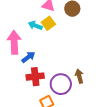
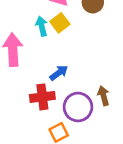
cyan arrow: (35, 25) -> (42, 26), turned 56
blue arrow: (28, 57) -> (59, 73), moved

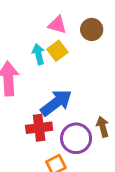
blue arrow: (59, 73) -> (56, 103), size x1.6

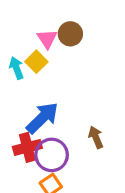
pink triangle: (57, 25) -> (47, 39), moved, turned 48
purple circle: (76, 138) -> (52, 155), moved

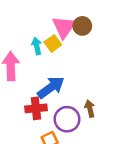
pink triangle: (47, 39) -> (64, 27), size x1.5
purple circle: (52, 155) -> (67, 119), moved

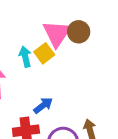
blue arrow: (51, 87) -> (43, 105), size x0.6

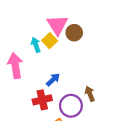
brown circle: (79, 32) -> (74, 33), moved

